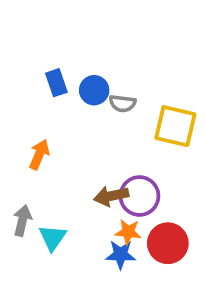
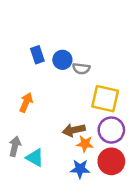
yellow square: (175, 126) -> (105, 99), moved
purple circle: (139, 196) -> (111, 130), moved
orange star: (128, 232) -> (85, 144), moved
cyan triangle: (53, 238) -> (35, 158), turned -36

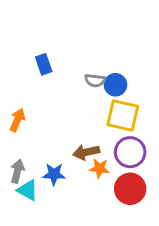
blue circle: (62, 60) -> (115, 85), moved
orange arrow: (26, 102) -> (17, 120), moved
cyan triangle: (35, 158) -> (28, 190), moved
blue star: (80, 169) -> (54, 174), moved

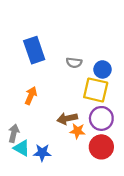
blue rectangle: (44, 64) -> (34, 50), size x1.6
blue circle: (115, 85) -> (102, 69), moved
orange arrow: (17, 120) -> (31, 96), moved
blue star: (54, 174) -> (42, 153), moved

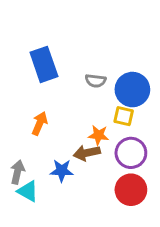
blue circle: (102, 69) -> (132, 90), size x1.5
yellow square: (96, 90) -> (124, 116), size x0.6
orange star: (77, 131) -> (99, 135), moved
blue star: (42, 153) -> (62, 171), moved

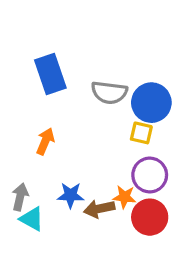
gray semicircle: (96, 81) -> (109, 92), size x1.5
orange star: (99, 135) -> (124, 197), moved
brown arrow: (87, 153) -> (99, 209), moved

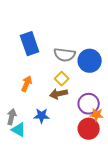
yellow square: (141, 133) -> (62, 79), moved, turned 32
orange star: (124, 197) -> (97, 115), moved
brown arrow: (99, 209) -> (59, 94), moved

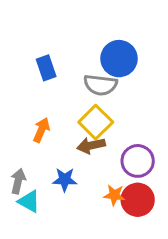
blue rectangle: (30, 44) -> (46, 68), size x0.7
blue circle: (90, 61) -> (119, 59), moved
yellow square: (62, 79) -> (96, 122), size x1.5
orange star: (97, 115) -> (114, 195), moved

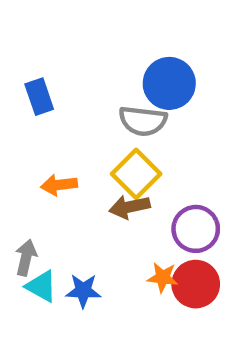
blue rectangle: (46, 68) -> (39, 97), moved
orange arrow: (41, 130) -> (59, 185), turned -120
blue star: (65, 180) -> (83, 291), moved

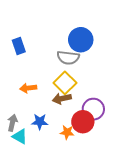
orange star: (163, 277) -> (67, 132), moved
red circle: (196, 284) -> (83, 122), moved
blue star: (83, 291) -> (40, 122), moved

